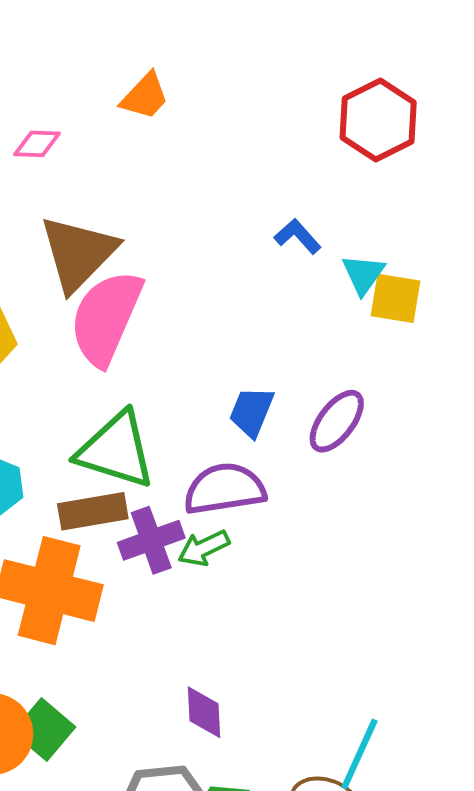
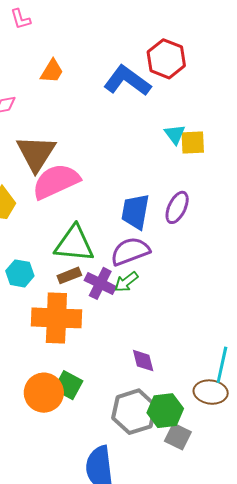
blue L-shape: (298, 236) -> (127, 81), moved, size x2.0
pink semicircle: (106, 318) -> (56, 181), turned 54
blue trapezoid: (252, 412) -> (135, 212), size x1.4
brown rectangle: (93, 511) -> (69, 275), size x0.7
purple cross: (151, 540) -> (100, 283), turned -32

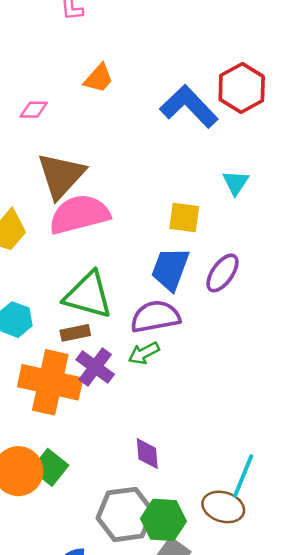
yellow square: (193, 143) -> (184, 217), moved
purple cross: (100, 283) -> (95, 367), moved

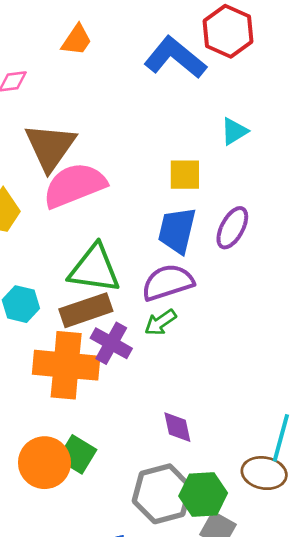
cyan triangle: (236, 183) -> (234, 131), turned 32
brown rectangle: (75, 333) -> (86, 310), size x1.6

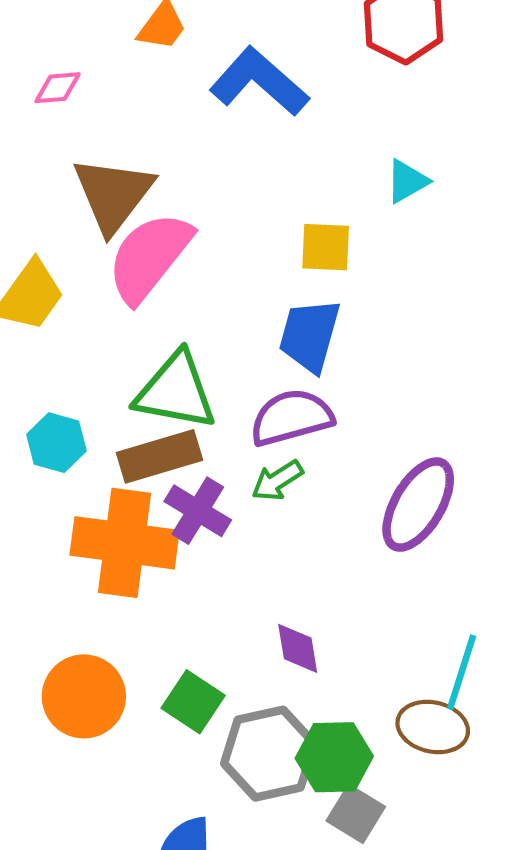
blue L-shape: (175, 58) -> (259, 82), moved
pink semicircle: (74, 185) -> (149, 257), turned -32
purple ellipse: (232, 228) -> (418, 505), moved, size x1.4
green square: (77, 454) -> (193, 702), moved

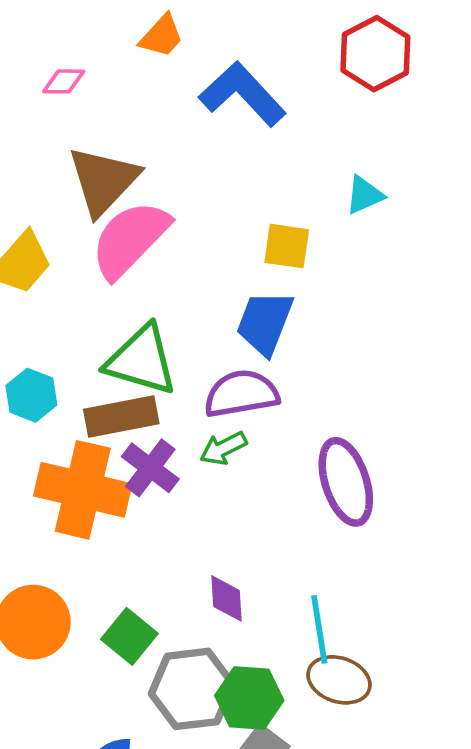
purple ellipse: (418, 505) -> (346, 482), turned -54
cyan line: (462, 672) -> (319, 629), moved, turned -32

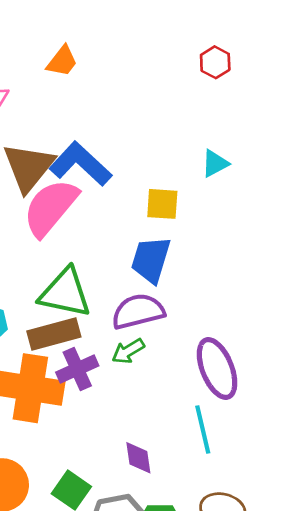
red hexagon: (375, 54) -> (215, 62), size x0.6
blue L-shape: (242, 94) -> (80, 164), moved
purple cross: (150, 468) -> (77, 369), turned 33
cyan line: (319, 629) -> (203, 430), moved

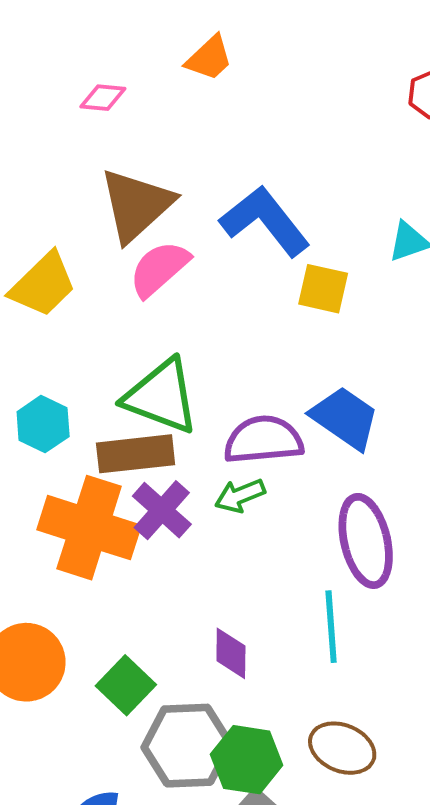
blue L-shape: (80, 164) -> (265, 221), moved
pink semicircle: (50, 207) -> (159, 269), size x0.7
blue trapezoid: (151, 260) -> (345, 418), moved, turned 99
purple cross: (77, 369) -> (162, 510), turned -33

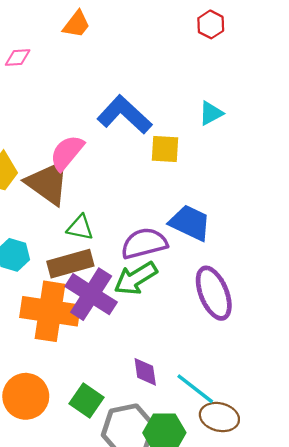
brown triangle: (136, 205) -> (48, 183), moved, turned -33
green triangle: (161, 396) -> (80, 228), size x0.6
green arrow: (240, 496) -> (136, 278), size x1.5
purple cross: (162, 510) -> (91, 294), size x1.4
cyan line: (331, 627) -> (195, 389), moved, turned -39

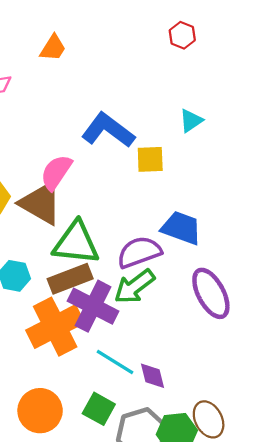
green triangle: (80, 228) -> (76, 243), size x1.8
orange cross: (50, 311) -> (55, 327), turned -30
cyan line: (195, 389) -> (115, 362), moved
brown ellipse: (219, 417) -> (209, 419), moved, turned 54

